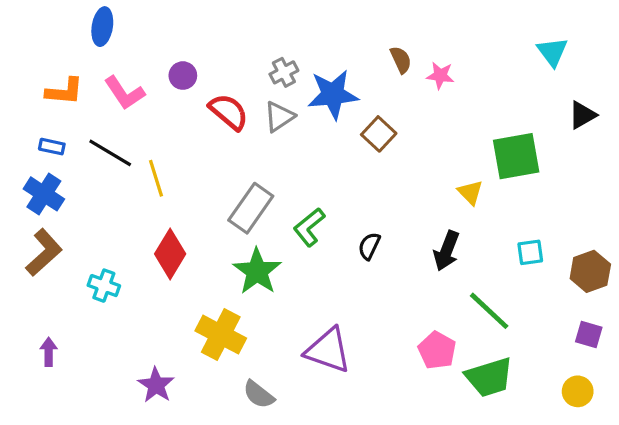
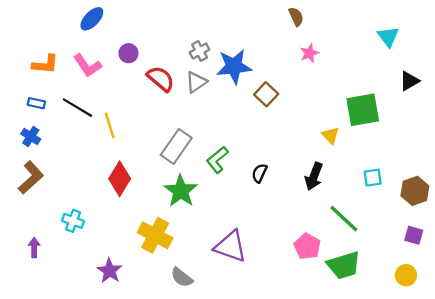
blue ellipse: (102, 27) -> (92, 19), moved, turned 35
brown semicircle: (401, 60) -> (296, 17), moved
pink star: (440, 76) -> (309, 53), turned -30
blue cross: (44, 194) -> (31, 136), size x0.7
cyan cross: (104, 286) -> (73, 221), moved

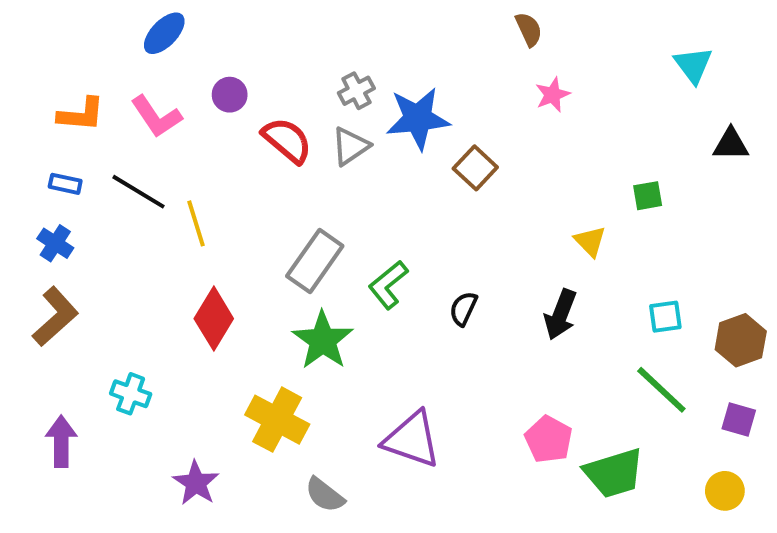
black triangle: (409, 81) -> (731, 144), turned 30
green square: (363, 110) -> (648, 196), size x0.5
green line: (344, 219) -> (661, 390), moved
purple arrow: (34, 247) -> (61, 441), size x1.4

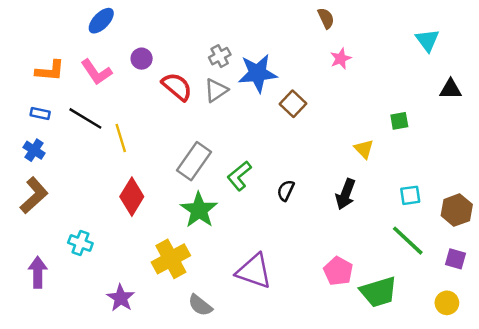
yellow cross: (277, 420) -> (171, 259), turned 33

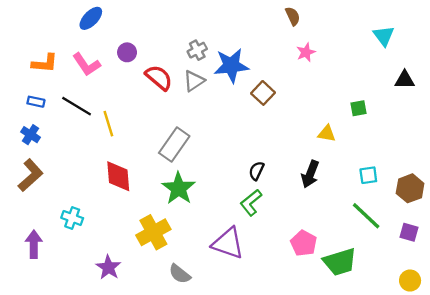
yellow triangle: (364, 149) -> (327, 134), turned -36
green L-shape: (239, 176) -> (251, 203), moved
red diamond: (132, 197) -> (118, 176), turned -36
yellow circle: (447, 303) -> (410, 281), moved

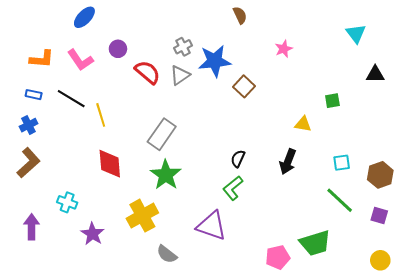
brown semicircle: (293, 16) -> (240, 15), moved
blue cross: (30, 135) -> (28, 125), turned 30
pink pentagon: (304, 243) -> (278, 257), moved, turned 30
purple star: (108, 267) -> (93, 234), moved

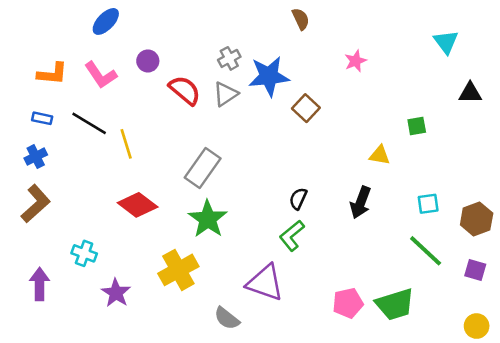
red diamond: (110, 164) -> (138, 205), turned -48
gray semicircle: (167, 254) -> (227, 318), moved
pink pentagon: (278, 257) -> (348, 303), moved

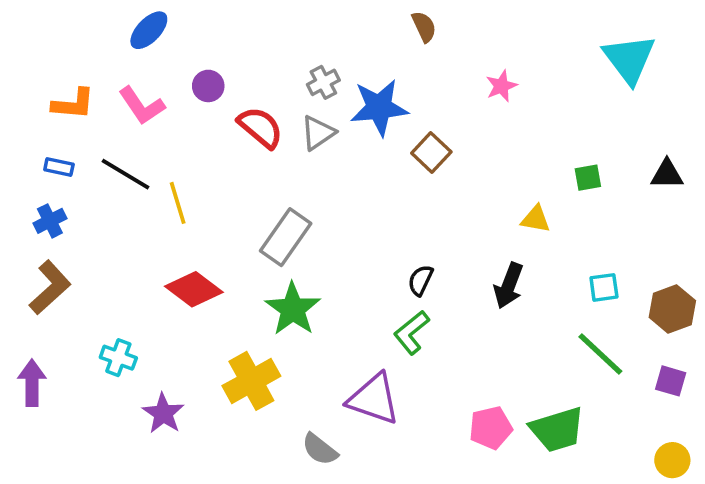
cyan triangle: (446, 42) -> (629, 59), size x1.5
black triangle: (470, 93) -> (667, 174), moved
purple arrow: (40, 284) -> (32, 383), moved

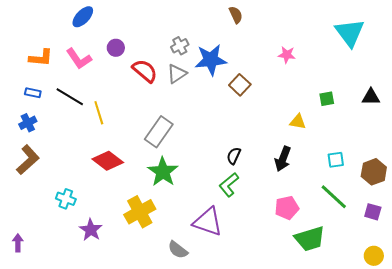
pink star: (501, 86) -> (287, 55), moved, turned 30
purple arrow: (32, 383) -> (18, 243), moved, size x0.7
pink pentagon: (491, 428) -> (287, 208), moved

